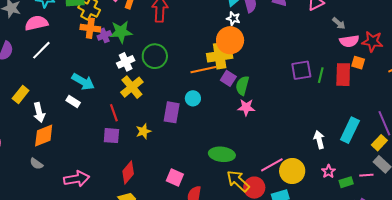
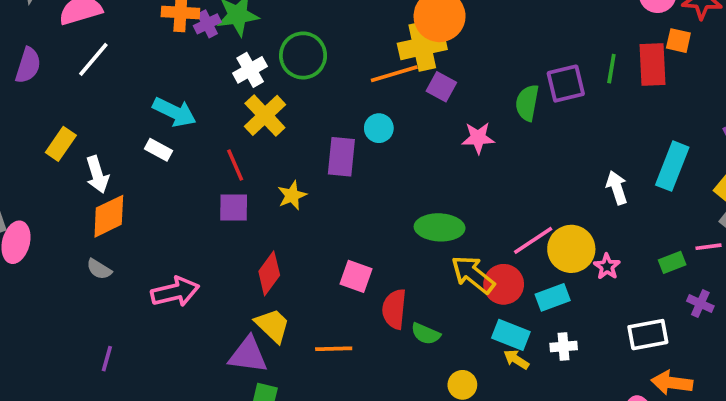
purple square: (301, 70) -> (566, 84), moved
green semicircle: (242, 86) -> (527, 103), moved
pink star: (329, 171) -> (607, 267), moved

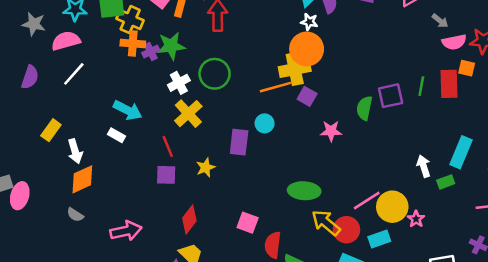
green rectangle: (672, 262) -> (446, 182), moved

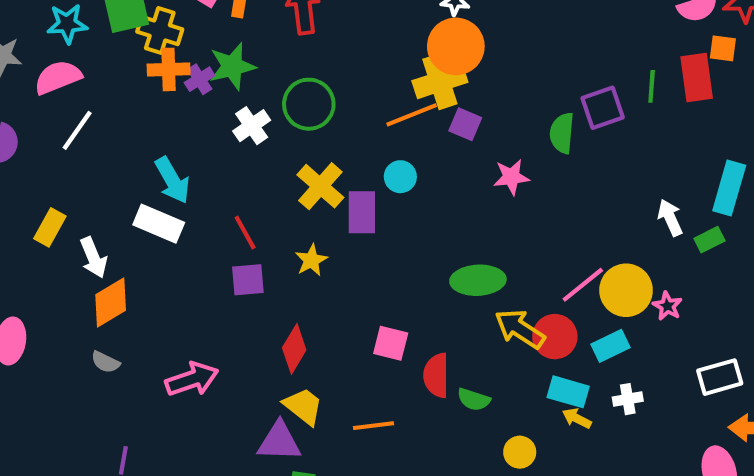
cyan arrow: (128, 110) -> (172, 180), turned 40
yellow cross: (188, 114) -> (320, 186), moved
white rectangle: (116, 135) -> (159, 224), size x1.6

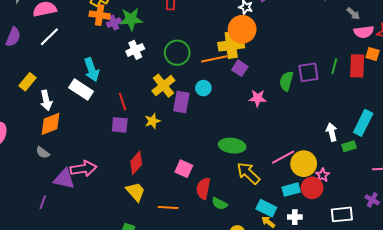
green circle: (309, 104) -> (177, 53), moved
red circle: (555, 337) -> (312, 188), moved
purple triangle: (279, 442) -> (64, 179), moved

